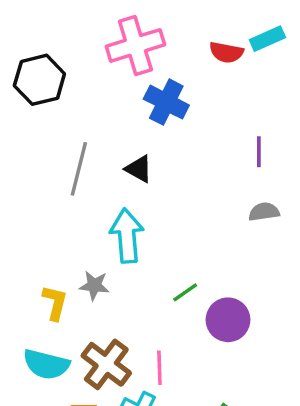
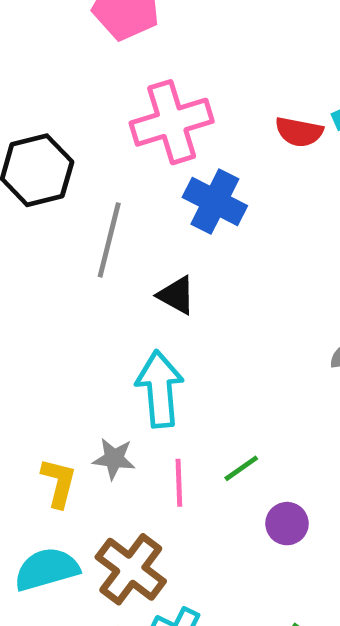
gray line: (79, 169) -> (109, 240), moved
purple circle: (228, 320) -> (287, 524), moved, size x0.7
cyan semicircle: (46, 364) -> (47, 569), turned 150
pink line: (159, 368) -> (179, 483), moved

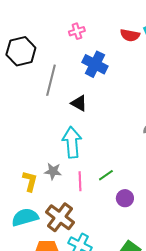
pink cross: (172, 122) -> (77, 31), size x0.5

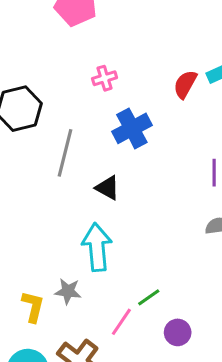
red semicircle: (130, 35) -> (185, 84), turned 108
blue cross: (95, 64) -> (132, 128), turned 35
pink line: (80, 181) -> (121, 322), moved, turned 36

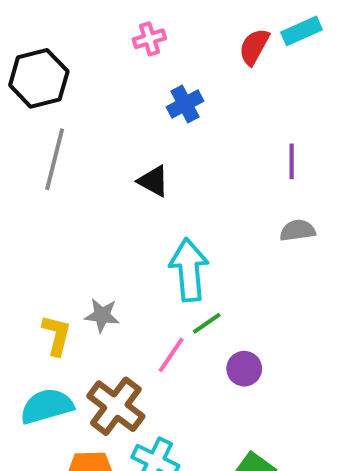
blue cross: (132, 128) -> (185, 104), size x0.7
gray line: (65, 153) -> (55, 159), moved
cyan arrow: (97, 247) -> (189, 270), moved

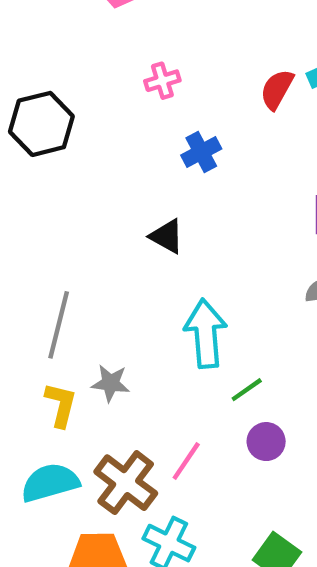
gray line: (55, 159) -> (59, 325), moved
green line: (207, 323) -> (247, 390), moved
pink line: (171, 355) -> (186, 461), moved

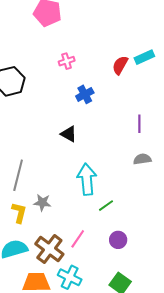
purple circle: (266, 442) -> (118, 240), moved

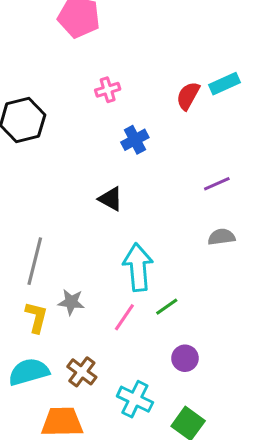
purple line: (139, 124) -> (217, 184), turned 66
pink line: (78, 239) -> (124, 317), moved
brown cross: (49, 249) -> (82, 372), size x0.7
cyan cross: (70, 277) -> (135, 399), moved

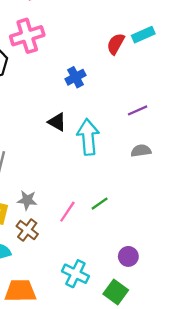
pink cross: (108, 90) -> (27, 36), moved, size x1.8
cyan arrow: (138, 267) -> (88, 137), moved
purple circle: (185, 358) -> (128, 256), moved
brown cross: (82, 372) -> (27, 230), moved

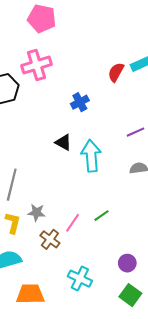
brown cross: (27, 230) -> (50, 239), moved
green square: (116, 292) -> (130, 295), moved

